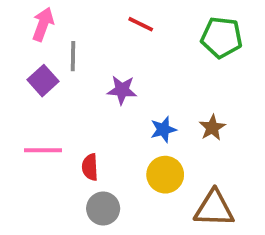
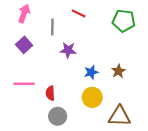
gray line: (73, 56) -> (52, 27), moved

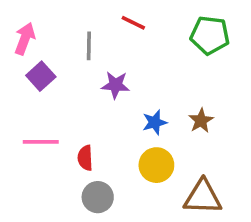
pink arrow: (24, 13) -> (25, 39), moved

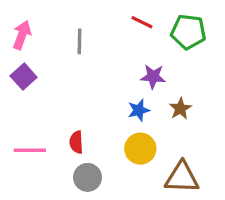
red line: (133, 23) -> (142, 22), moved
purple square: (41, 76) -> (24, 77), moved
purple star: (115, 85) -> (153, 77), moved
pink line: (41, 142) -> (30, 150), moved

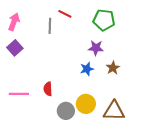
red line: (142, 22) -> (65, 14), moved
green pentagon: (188, 32) -> (104, 20), moved
yellow circle: (140, 149) -> (86, 104), moved
gray circle: (88, 177) -> (66, 111), moved

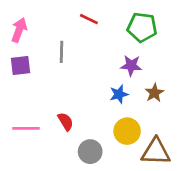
gray line: (50, 26) -> (61, 52), moved
purple square: (15, 48) -> (21, 66), turned 35
red semicircle: (48, 89) -> (66, 122), turned 152
yellow circle: (86, 104) -> (127, 131), moved

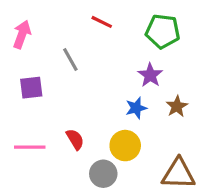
gray line: (61, 52) -> (70, 59), turned -30
purple square: (21, 66) -> (31, 88), moved
purple star: (131, 66) -> (150, 75), turned 30
yellow circle: (127, 131) -> (125, 146), moved

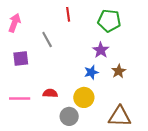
red line: (102, 22) -> (68, 14), turned 56
red semicircle: (75, 139) -> (50, 93), turned -56

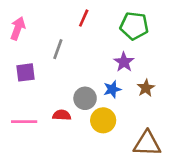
red line: (68, 14) -> (84, 18), turned 32
gray line: (47, 40) -> (58, 49), turned 49
gray circle: (69, 116) -> (85, 98), moved

